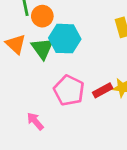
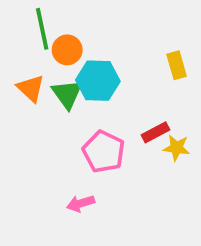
red rectangle: (103, 90) -> (155, 132), moved
pink arrow: (35, 121) -> (81, 203), moved, turned -66

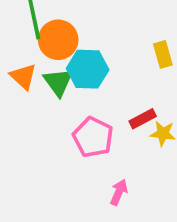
orange circle: (67, 50) -> (58, 40), size x1.4
pink arrow: (81, 203) -> (119, 192), moved, turned 130

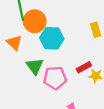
green triangle: (58, 82) -> (35, 66), moved
pink pentagon: (93, 137) -> (55, 78), turned -30

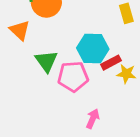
cyan hexagon: (52, 38) -> (93, 48), moved

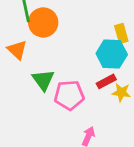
cyan hexagon: (93, 48) -> (112, 54), moved

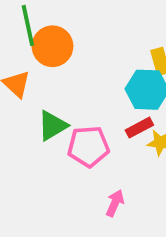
green triangle: (43, 80) -> (52, 126), turned 35

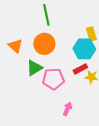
green line: (28, 25) -> (46, 15), moved
orange circle: (52, 46) -> (44, 44), moved

